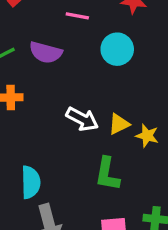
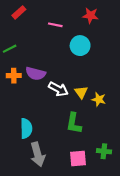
purple semicircle: (46, 52) -> (36, 74), moved
yellow triangle: (119, 124) -> (81, 92), turned -40

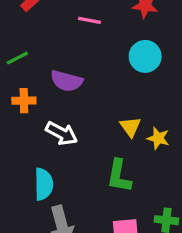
cyan circle: (80, 46) -> (145, 56), moved
purple semicircle: (36, 74) -> (67, 81), moved
white arrow: (58, 89) -> (62, 133), moved

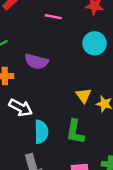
white arrow: (62, 133) -> (21, 108), moved
cyan semicircle: (44, 184) -> (41, 132), moved

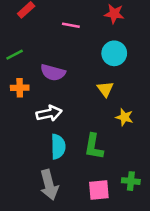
yellow triangle: (84, 95) -> (105, 89), moved
white arrow: (21, 108) -> (49, 113), moved, turned -40

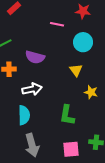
pink line: (71, 25) -> (57, 24), moved
cyan semicircle: (58, 147) -> (24, 115), moved

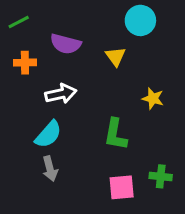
yellow triangle: (76, 70) -> (115, 56), moved
cyan semicircle: (24, 115) -> (48, 134), turned 42
gray arrow: (32, 145) -> (50, 169), moved, size x0.7

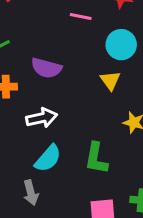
yellow triangle: (115, 56) -> (110, 80), moved
cyan semicircle: (48, 134) -> (48, 158), moved

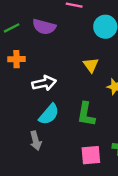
purple semicircle: (46, 68) -> (44, 27), moved
yellow triangle: (110, 80) -> (91, 65), moved

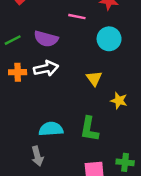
white arrow: (44, 83) -> (46, 68), moved
cyan semicircle: (49, 114) -> (51, 129), turned -135

